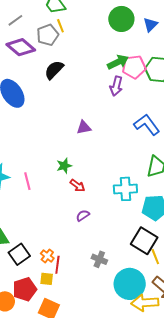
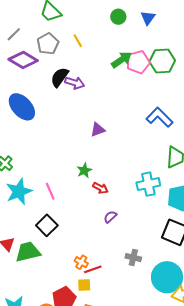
green circle: (121, 19) -> (118, 17), size x0.6
yellow line: (60, 26) -> (78, 41), moved
purple arrow: (116, 86) -> (75, 83), moved, turned -78
black square: (19, 254) -> (47, 225), moved
red line: (57, 265) -> (93, 269), turned 72

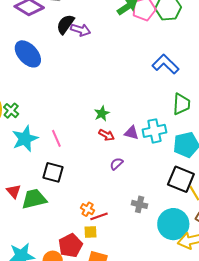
purple triangle: (98, 130) -> (131, 133), moved, turned 35
green star: (84, 170) -> (102, 113), moved
black square: (47, 225) -> (53, 172), turned -30

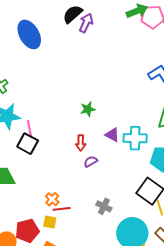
purple arrow: (81, 30) -> (86, 23), turned -96
red arrow: (106, 135) -> (81, 143), moved, turned 49
pink line: (56, 138) -> (29, 129), moved
black square: (53, 172) -> (28, 144), moved

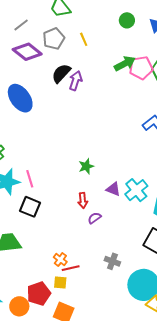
pink line: (29, 129) -> (30, 179), moved
cyan cross: (135, 138) -> (136, 190), turned -35

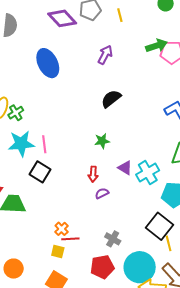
black semicircle: (61, 73) -> (111, 99), moved
red pentagon: (39, 294) -> (102, 267), moved

